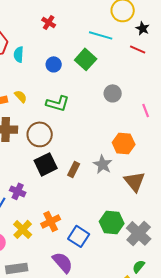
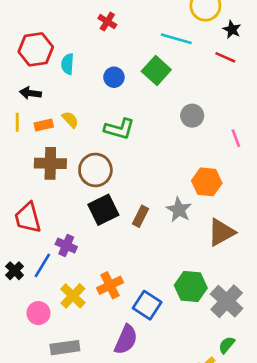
brown triangle: (135, 181) -> (221, 232), turned 40
purple semicircle: (63, 262) -> (126, 340), turned 65

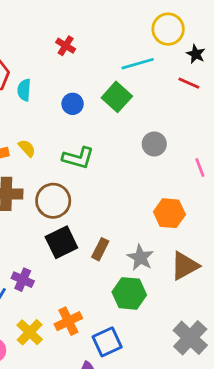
cyan line: (176, 39) -> (138, 64), turned -32
gray star: (179, 210) -> (140, 257), moved
green hexagon: (191, 287) -> (129, 293), moved
blue square: (147, 305) -> (107, 342), turned 32

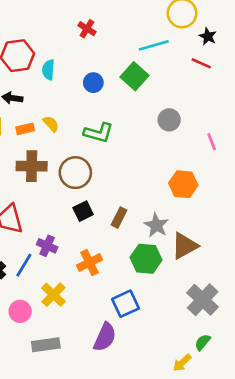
black square: (61, 242) -> (83, 211), size x0.7
brown triangle: (185, 266) -> (185, 246), moved
orange cross: (68, 321) -> (89, 263), moved

